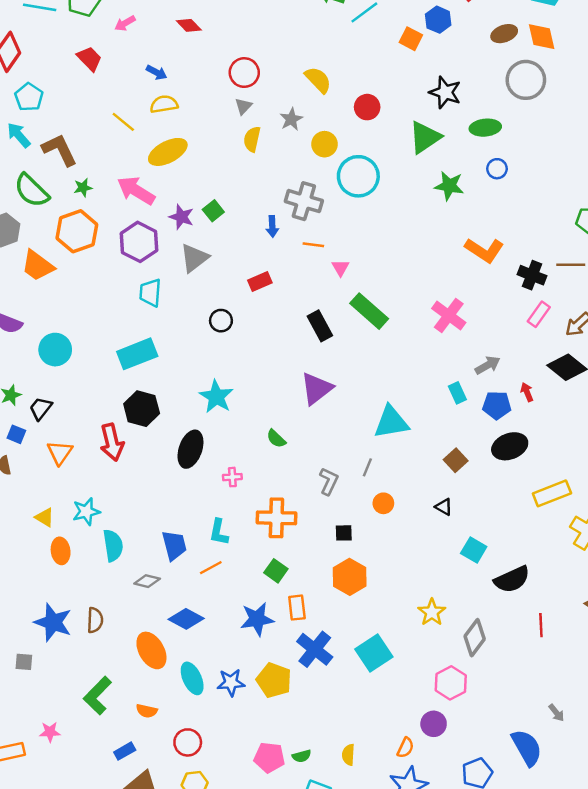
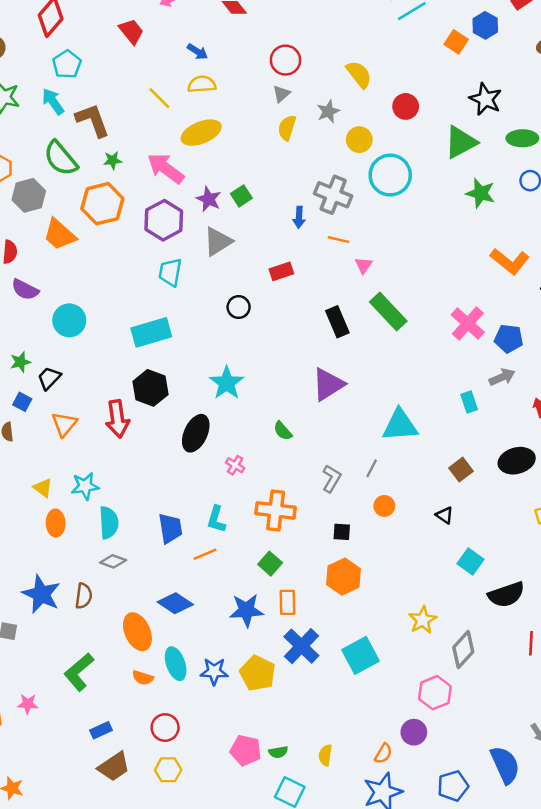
blue pentagon: (497, 405) -> (509, 339), moved
pink cross: (232, 477) -> (235, 465), turned 30
gray diamond: (147, 581) -> (113, 561), moved
orange semicircle: (147, 711) -> (143, 678), moved

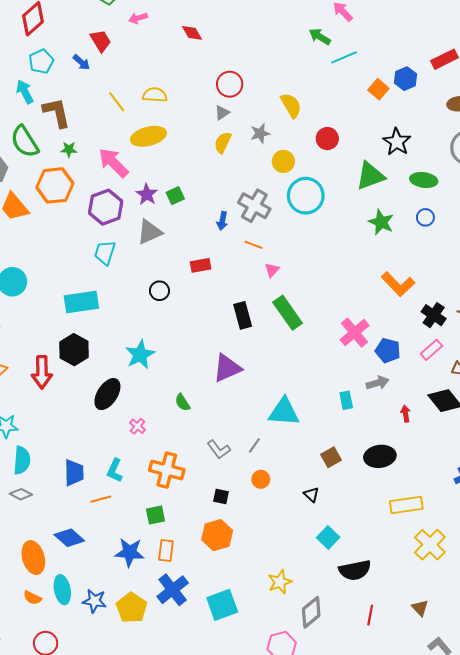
blue arrow: (197, 52) -> (81, 62), moved
gray L-shape: (332, 479) -> (219, 449), turned 105
green square: (270, 564) -> (156, 515), turned 30

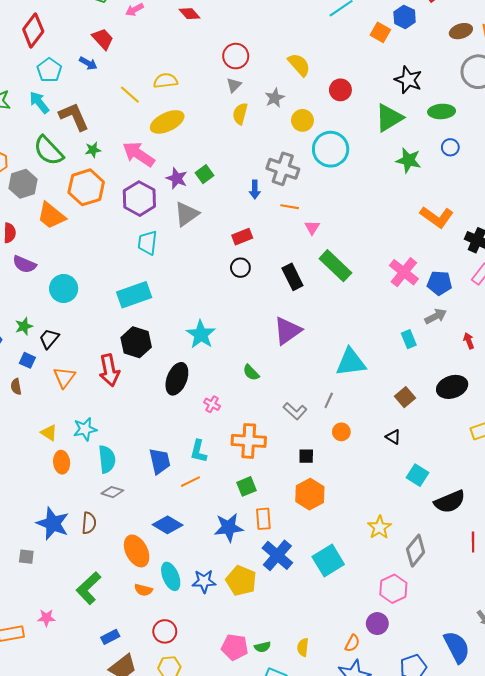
black circle: (159, 291) -> (240, 268), moved

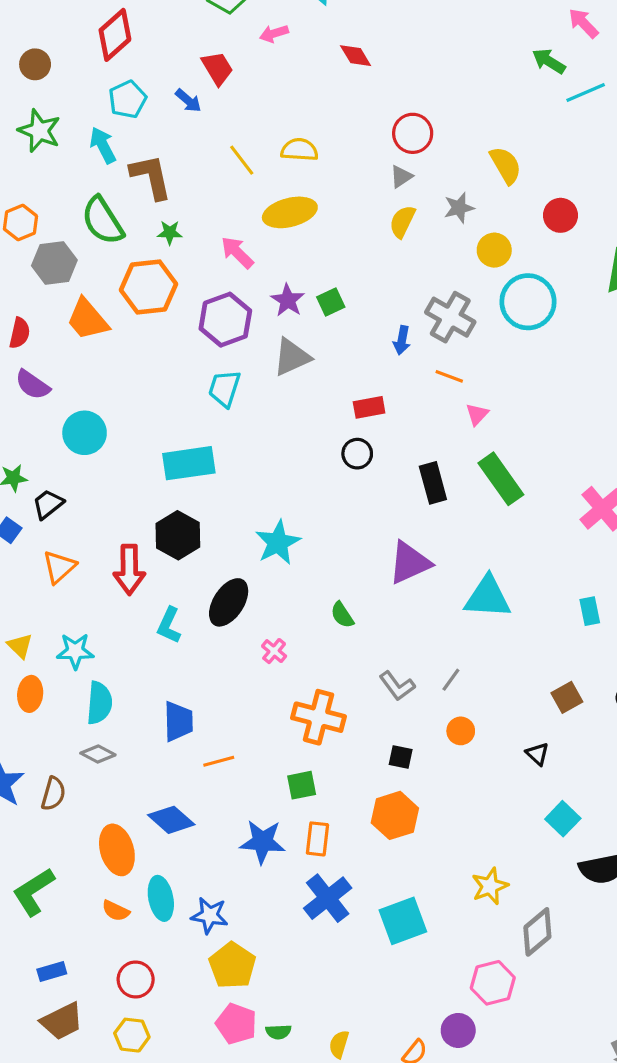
pink arrow: (139, 154) -> (237, 252), size x0.7
cyan triangle: (351, 362) -> (488, 597), moved
cyan L-shape: (199, 451) -> (169, 625), moved
yellow pentagon: (241, 581) -> (232, 965), moved

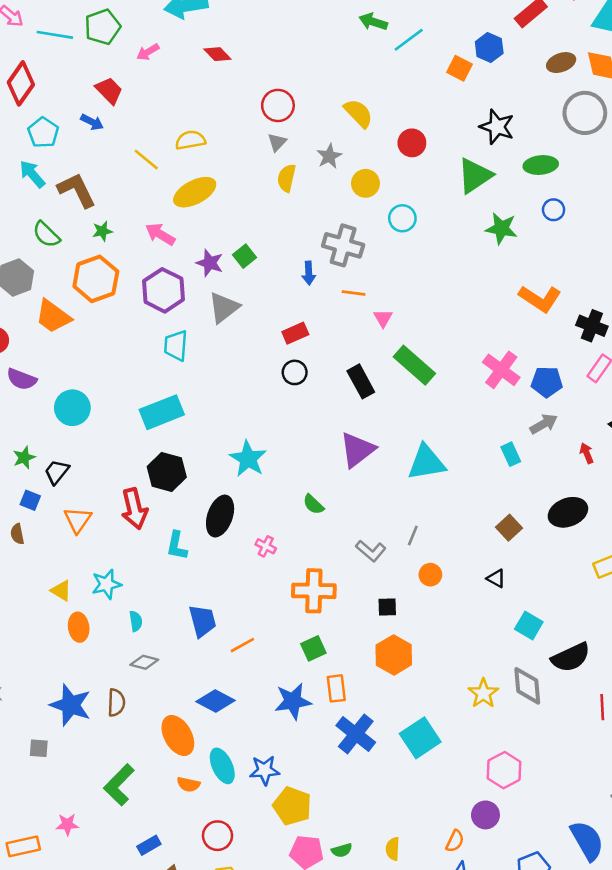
green semicircle: (103, 221) -> (46, 234), size x0.7
cyan circle: (528, 302) -> (402, 218), size x0.6
cyan semicircle: (99, 703) -> (136, 621), size x0.6
gray diamond: (537, 932) -> (527, 686), moved, turned -42

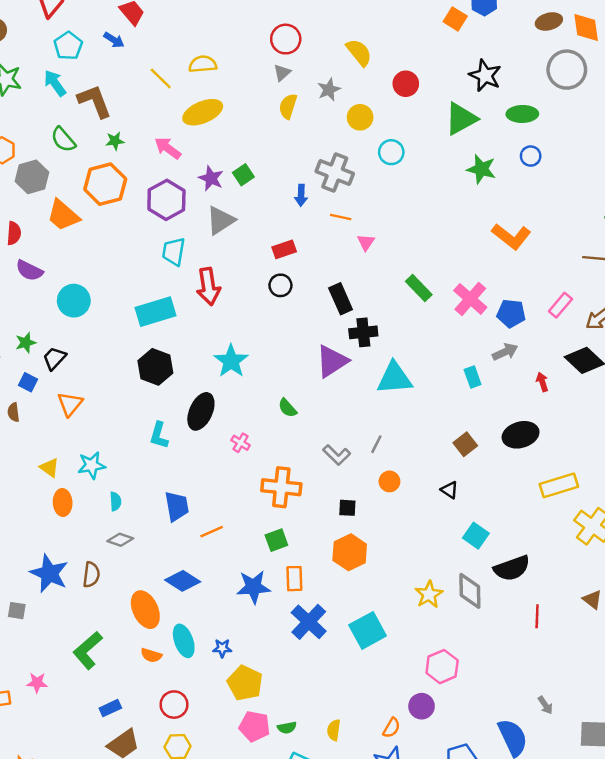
black cross: (592, 326) -> (363, 332), moved, turned -32
green rectangle: (414, 365) -> (419, 288), moved, size x0.7
red arrow: (134, 509) -> (208, 286), moved
blue star: (264, 770) -> (222, 648), size x0.7

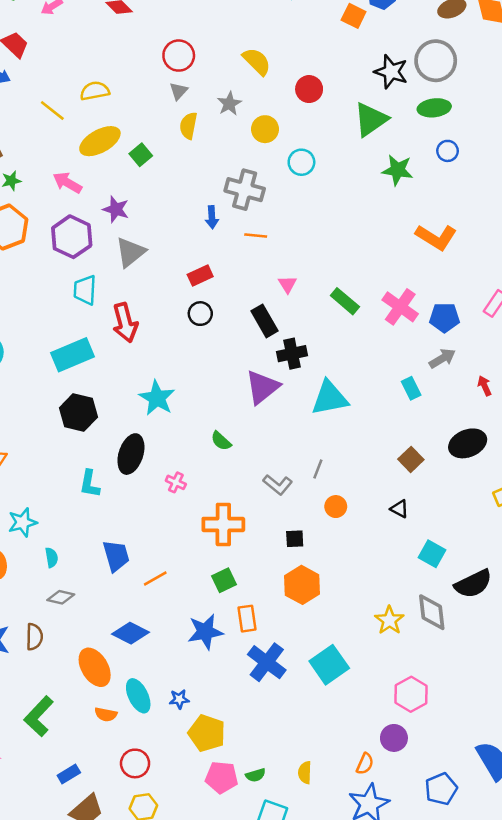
gray circle: (567, 70) -> (436, 61), moved
green square: (243, 175) -> (141, 155), moved
pink triangle: (366, 242) -> (287, 284), moved

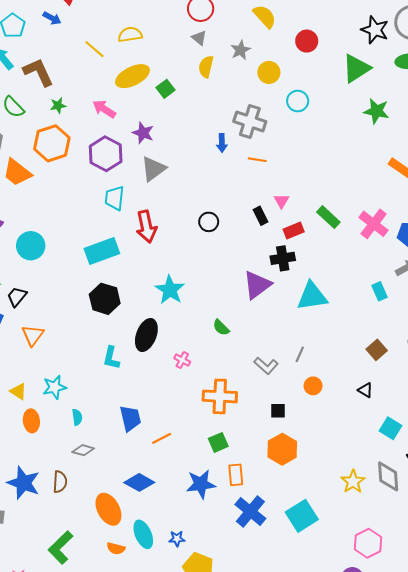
gray triangle: (179, 91) -> (199, 38), turned -35
red rectangle: (200, 276) -> (294, 231), moved
black rectangle: (265, 321) -> (260, 216), moved, size x0.7

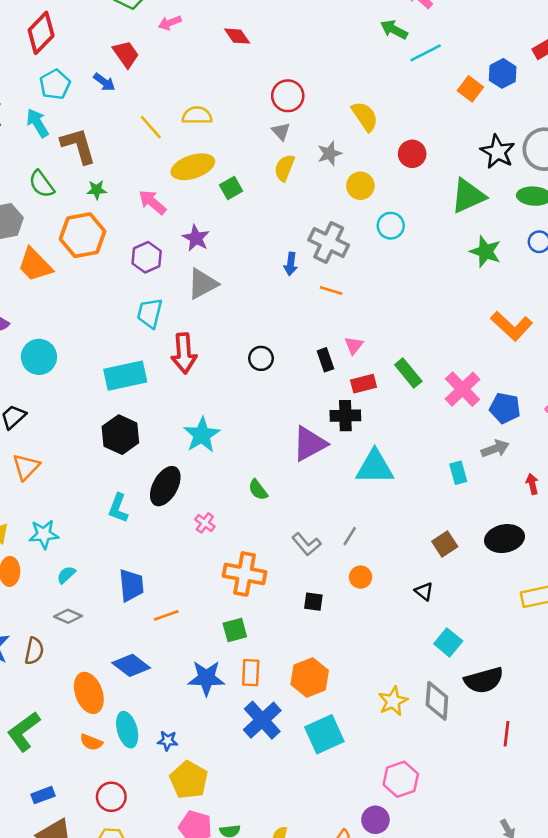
purple hexagon: (106, 154) -> (147, 257), size x0.7
cyan semicircle: (77, 417) -> (66, 575), turned -133
orange hexagon: (282, 449) -> (310, 677), moved

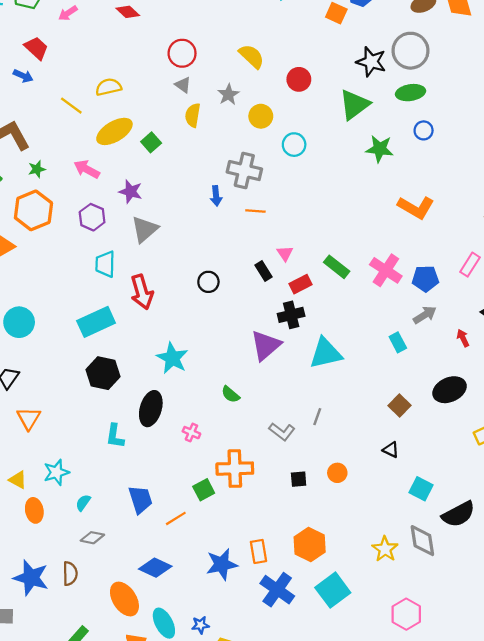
orange circle: (361, 577) -> (337, 473), moved
green square: (235, 630) -> (204, 490), moved

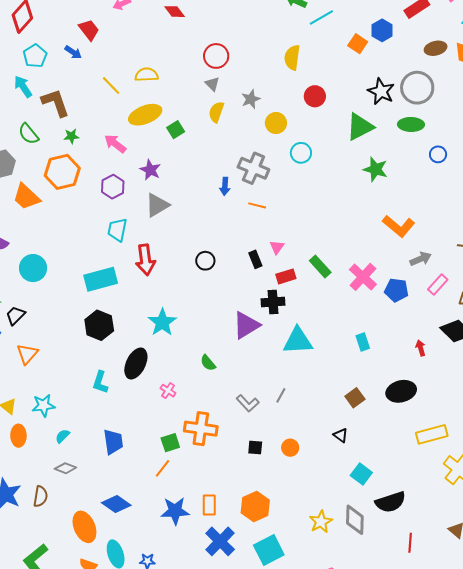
yellow semicircle: (252, 56) -> (292, 57), moved, turned -135
blue circle: (424, 130) -> (438, 154), moved
gray arrow: (425, 315) -> (421, 259), moved
orange line: (176, 518) -> (162, 468), moved, turned -30

